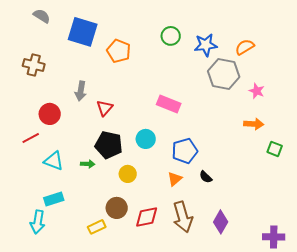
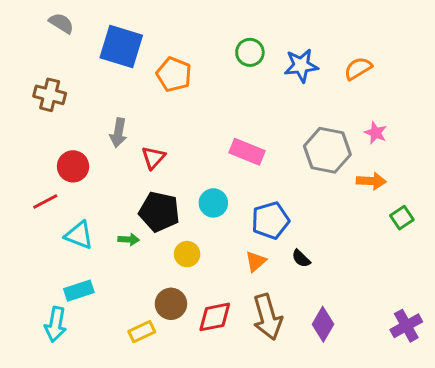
gray hexagon: (224, 74) -> (327, 150), moved
green square: (275, 149) -> (402, 218), turned 35
purple cross: (274, 237) -> (406, 326), moved, turned -30

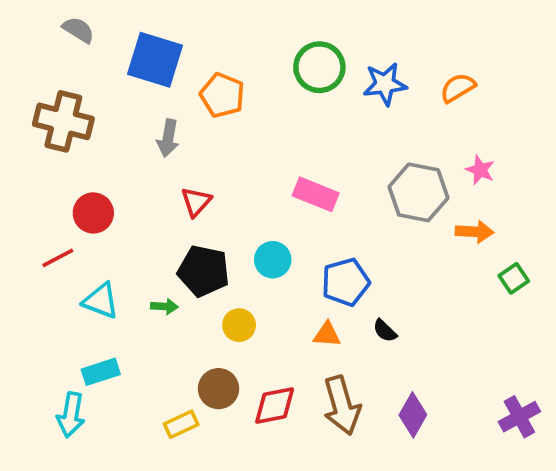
green circle: (250, 52) -> (319, 67), size x1.4
brown cross: (50, 95) -> (63, 121), size x1.4
gray arrow: (118, 133) -> (168, 138), moved
orange triangle: (256, 261) -> (327, 334), turned 45

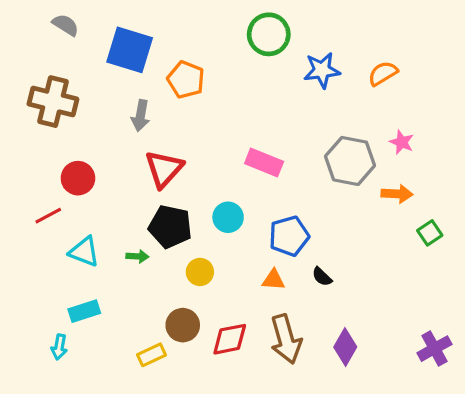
green circle: (319, 67) -> (269, 34), moved
red triangle: (196, 202) -> (164, 169), size x1.5
cyan arrow: (71, 415) -> (59, 347), size x0.7

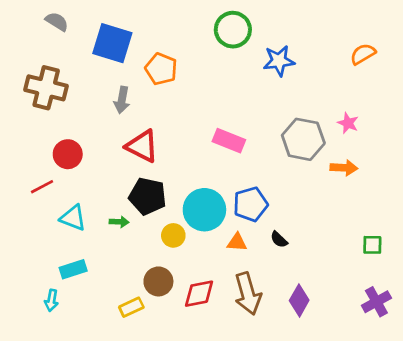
orange semicircle: (383, 73) -> (363, 54), moved
red triangle: (164, 169) -> (142, 146), turned -45
cyan circle: (228, 217) -> (204, 210), moved, size x1.6
green square: (430, 233) -> (372, 245), moved, turned 35

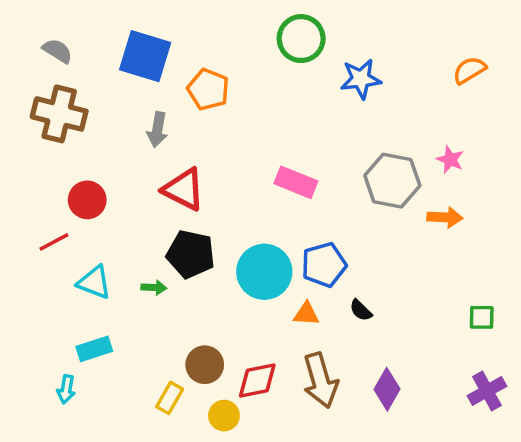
gray semicircle: (57, 22) -> (57, 51), moved
yellow circle: (173, 235) -> (224, 416), moved
yellow rectangle: (131, 307) -> (170, 398), turned -35

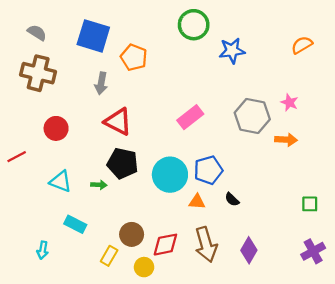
pink rectangle: (296, 182) -> (190, 117), turned -60
red line: (54, 242) -> (17, 157), moved
cyan rectangle: (94, 349) -> (75, 224), moved, turned 45

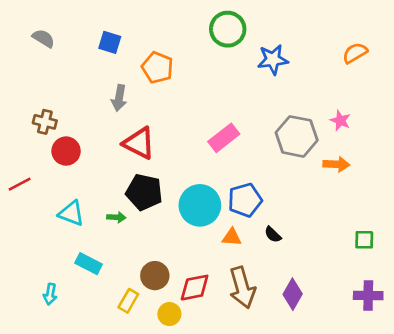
blue square: (93, 36) -> (110, 42), size x0.6
brown cross: (38, 73) -> (45, 122), moved, size x0.6
purple cross: (313, 251) -> (368, 295), turned 30

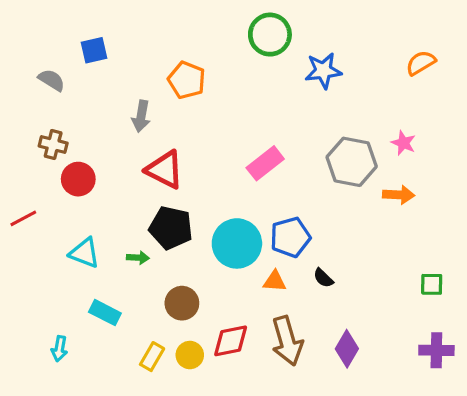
gray semicircle: (44, 38) -> (52, 80), moved
blue square: (110, 42) -> (94, 50), moved, turned -30
brown circle: (155, 276) -> (182, 303), moved
yellow circle: (169, 314) -> (190, 355), moved

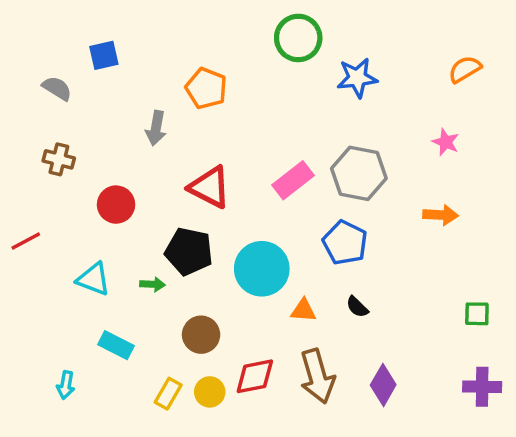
pink star: (403, 143) -> (446, 142), moved
gray hexagon: (352, 162) -> (359, 173), moved
red triangle: (165, 170) -> (210, 187), moved
red circle: (78, 179) -> (116, 205), moved
blue pentagon: (290, 237) -> (345, 243), moved, turned -30

